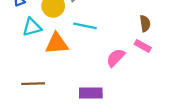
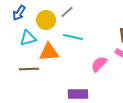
brown line: (33, 84) -> (29, 69), moved

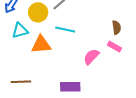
brown line: (29, 69) -> (21, 82), moved

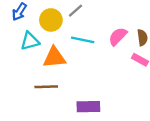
pink semicircle: (91, 57) -> (118, 36), moved
brown line: (21, 82) -> (46, 87), moved

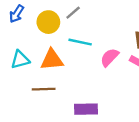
pink semicircle: (118, 36) -> (110, 57), moved
cyan triangle: (30, 41) -> (20, 60), moved

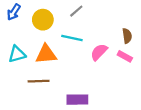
gray line: (73, 13) -> (76, 11), moved

